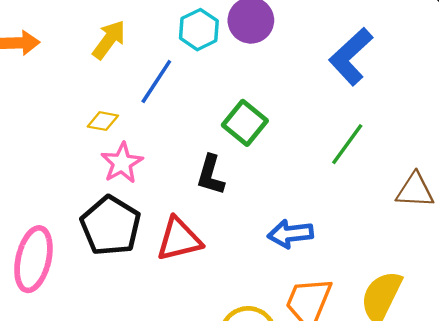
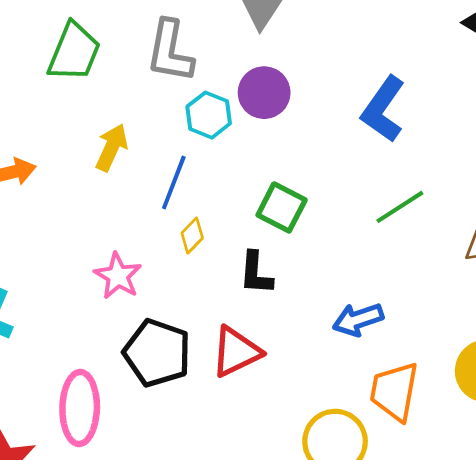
yellow diamond: (103, 121) -> (192, 236), moved, turned -44
green line: (347, 144) -> (400, 207), turned 33
pink star: (122, 163) -> (118, 276), moved

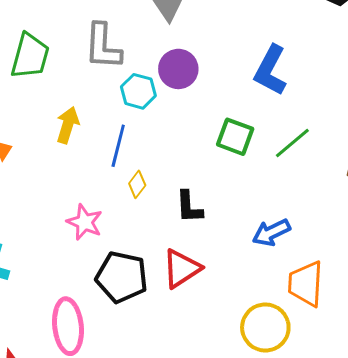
green square: (282, 207) -> (235, 137), moved

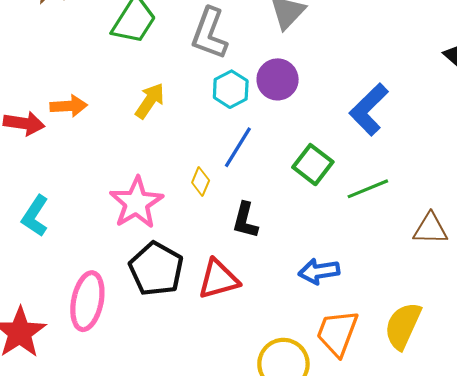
blue line: (118, 146) -> (238, 147), moved
yellow diamond: (137, 184) -> (201, 182), turned -32
pink star: (85, 222) -> (136, 203), size x1.4

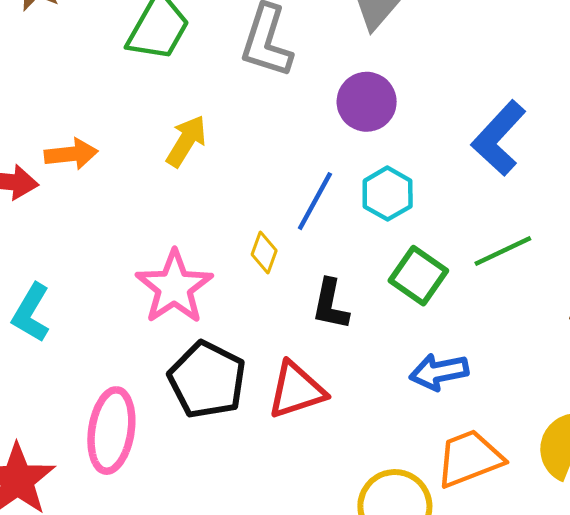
cyan hexagon: (231, 89) -> (388, 194), moved
green square: (313, 165) -> (418, 276), moved
orange trapezoid: (337, 333) -> (469, 458), turned 51

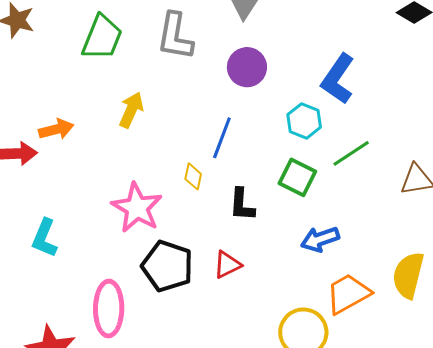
cyan hexagon: (388, 194) -> (304, 121), moved
red triangle: (296, 390) -> (227, 265), size x0.7

